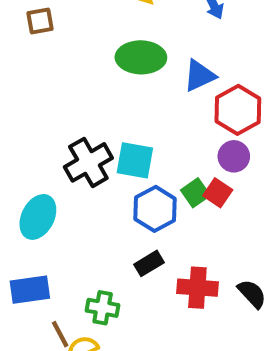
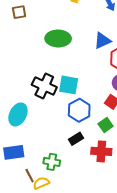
green ellipse: (141, 57) -> (58, 38), moved
black cross: (88, 162) -> (44, 86), turned -35
green square: (195, 193) -> (106, 125), moved

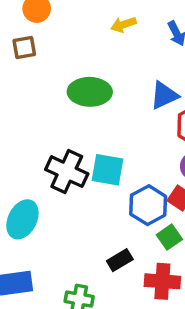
blue hexagon: (79, 110) -> (148, 205), moved

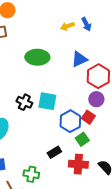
yellow arrow: (123, 25) -> (67, 26), moved
black cross: (67, 172) -> (24, 102), size x0.7

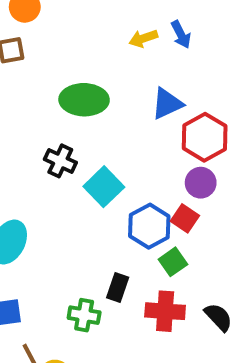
cyan square: (47, 101) -> (104, 187), turned 36
black cross: (24, 102) -> (60, 161), moved
black rectangle: (54, 152) -> (118, 287), turned -40
green cross: (31, 174) -> (84, 315), moved

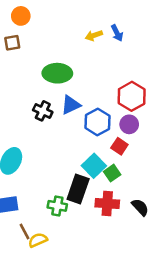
blue triangle: (167, 104) -> (71, 105), moved
cyan square: (104, 187) -> (94, 166), moved
blue hexagon: (149, 226) -> (98, 122), moved
black rectangle: (118, 287) -> (78, 189), size x1.6

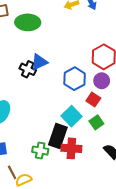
green ellipse: (57, 73) -> (28, 22), moved
blue triangle: (71, 105) -> (39, 62), moved
green square: (112, 173) -> (96, 122), moved
red cross: (107, 204) -> (71, 148), moved

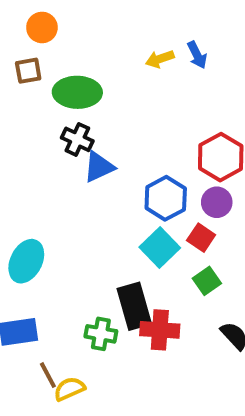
black cross: (28, 69) -> (77, 139), moved
cyan square: (71, 116) -> (160, 247), moved
black rectangle: (58, 136) -> (134, 306), turned -35

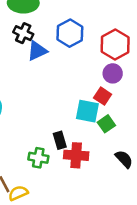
blue hexagon: (166, 198) -> (70, 33), moved
cyan square: (160, 247) -> (87, 111), moved, turned -35
black rectangle: (134, 306) -> (60, 140), size x0.6

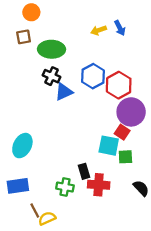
red hexagon: (115, 44) -> (119, 85), moved
purple circle: (113, 73) -> (131, 112), size x1.6
green square: (106, 124) -> (125, 157), turned 32

